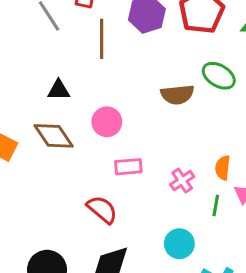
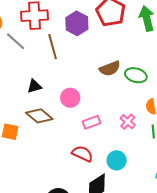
green ellipse: (219, 76) -> (136, 75), moved
cyan circle: (179, 244) -> (117, 160), moved

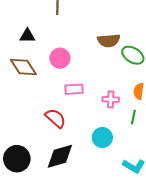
pink cross: (128, 122) -> (111, 99), turned 35
cyan circle: (117, 160) -> (102, 138), moved

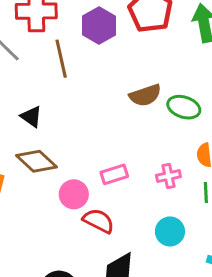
black triangle: (27, 36) -> (31, 117), turned 49
pink circle: (60, 58) -> (74, 194), moved

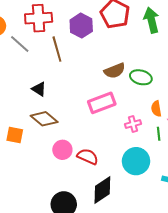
pink rectangle: (114, 174) -> (102, 103), moved, size x1.5
pink circle: (74, 194) -> (62, 150), moved
cyan circle: (170, 231) -> (136, 161), size x1.4

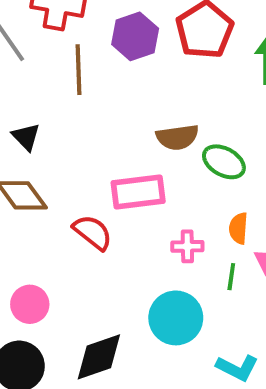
pink circle: (62, 150) -> (30, 304), moved
red semicircle: (88, 157) -> (93, 232), moved

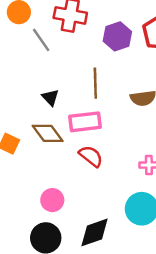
brown line: (78, 70) -> (95, 83), moved
pink rectangle: (138, 192) -> (85, 122), moved

